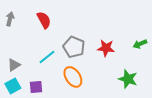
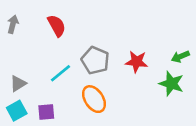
green star: (128, 79) -> (171, 84), moved

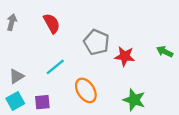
green arrow: (180, 57) -> (165, 52), turned 49
gray pentagon: (95, 60) -> (96, 42), moved
green star: (171, 84) -> (134, 100), moved

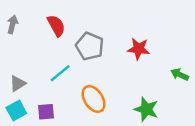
gray pentagon: (96, 42) -> (90, 46), moved
green arrow: (165, 52) -> (180, 75), moved
red star: (125, 56) -> (139, 49), moved

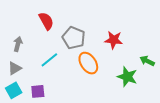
gray arrow: (12, 24) -> (18, 44), moved
orange ellipse: (94, 99) -> (88, 63), moved
green star: (146, 109) -> (127, 77), moved

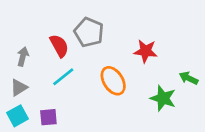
red semicircle: (46, 21) -> (59, 46), moved
gray pentagon: (74, 38) -> (89, 32), moved

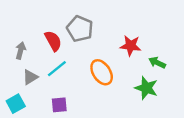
green arrow: (189, 78) -> (157, 63), moved
gray triangle: (19, 88) -> (30, 77), moved
purple square: (48, 117) -> (59, 105), moved

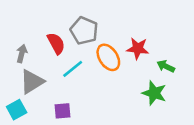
cyan line: (57, 69) -> (73, 69), moved
orange ellipse: (102, 72) -> (108, 57), moved
gray triangle: (30, 77) -> (32, 82), size x1.5

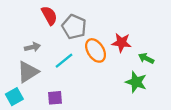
red semicircle: (56, 43) -> (49, 16), moved
gray arrow: (22, 54) -> (32, 47), moved, turned 63

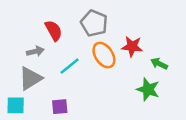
red semicircle: (49, 16) -> (54, 31), moved
gray pentagon: (74, 27) -> (94, 23), moved
cyan square: (14, 97) -> (16, 105), turned 30

